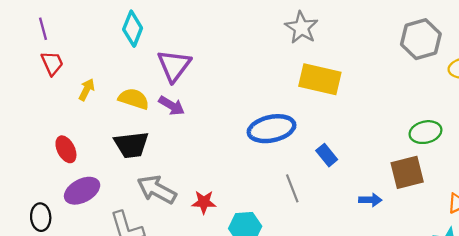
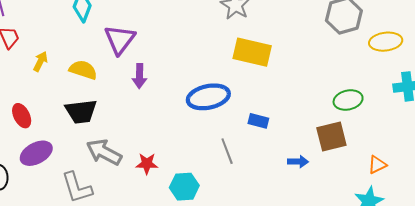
purple arrow: (172, 106) -> (139, 76), moved, turned 60
blue rectangle: (327, 155) -> (258, 121), turned -36

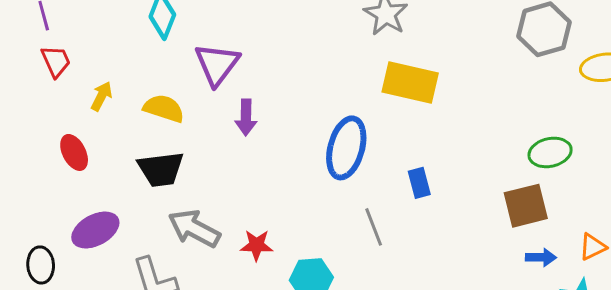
blue ellipse: (208, 97) -> (346, 148), turned -63
red ellipse: (22, 116) -> (74, 152), moved
blue rectangle: (258, 121) -> (419, 183), turned 60
blue arrow: (298, 162) -> (541, 257), moved

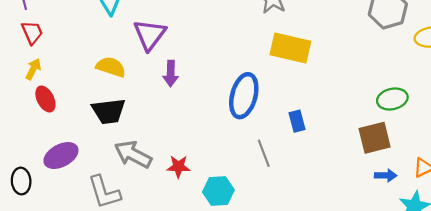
yellow arrow: (101, 96) -> (33, 69), moved

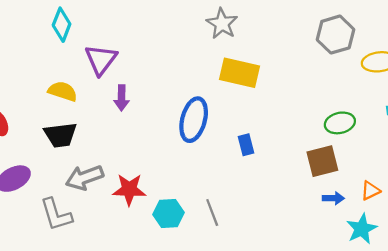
gray line: (264, 153) -> (212, 212), moved
gray arrow: (133, 154) -> (84, 177), turned -48
red star: (178, 167) -> (129, 189), size x1.4

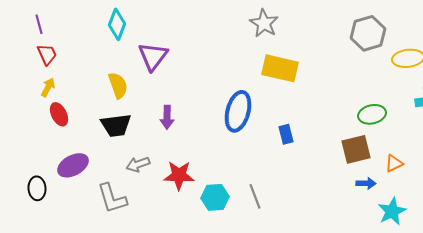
yellow semicircle: (63, 91) -> (118, 85), turned 52
purple arrow: (122, 98) -> (167, 117), moved
gray arrow: (84, 177) -> (138, 164), size x0.7
orange triangle: (370, 191) -> (394, 163), moved

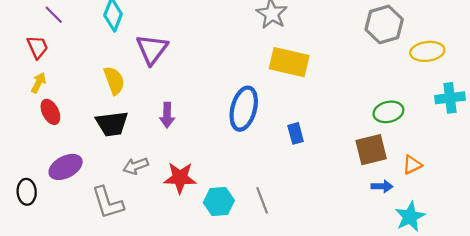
purple line: (39, 24) -> (54, 15), moved, turned -30

